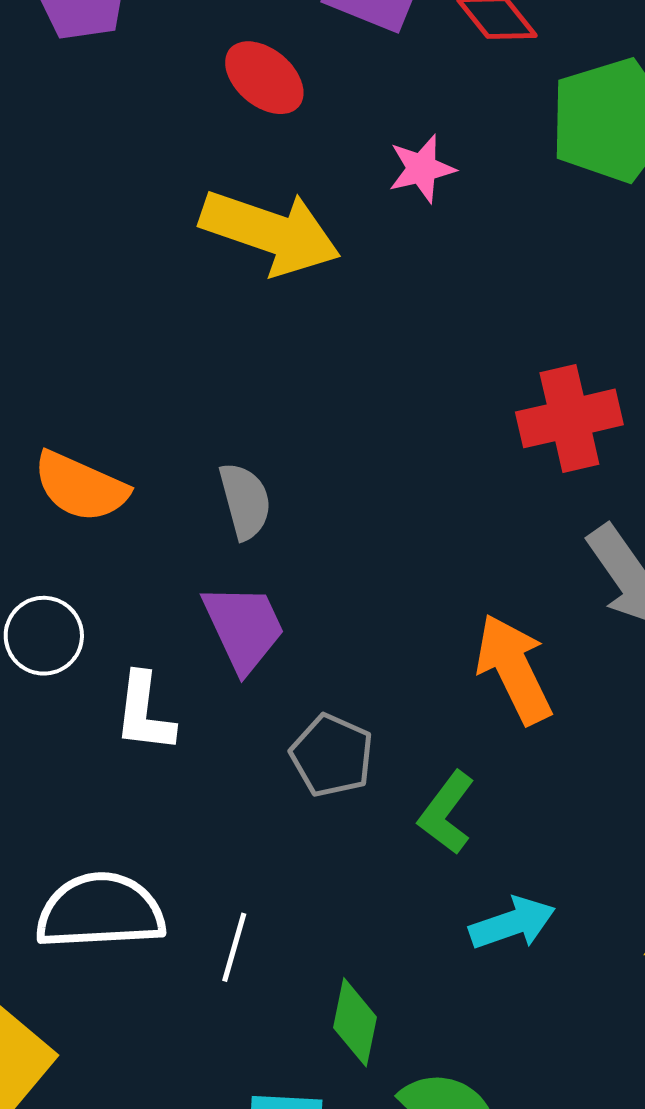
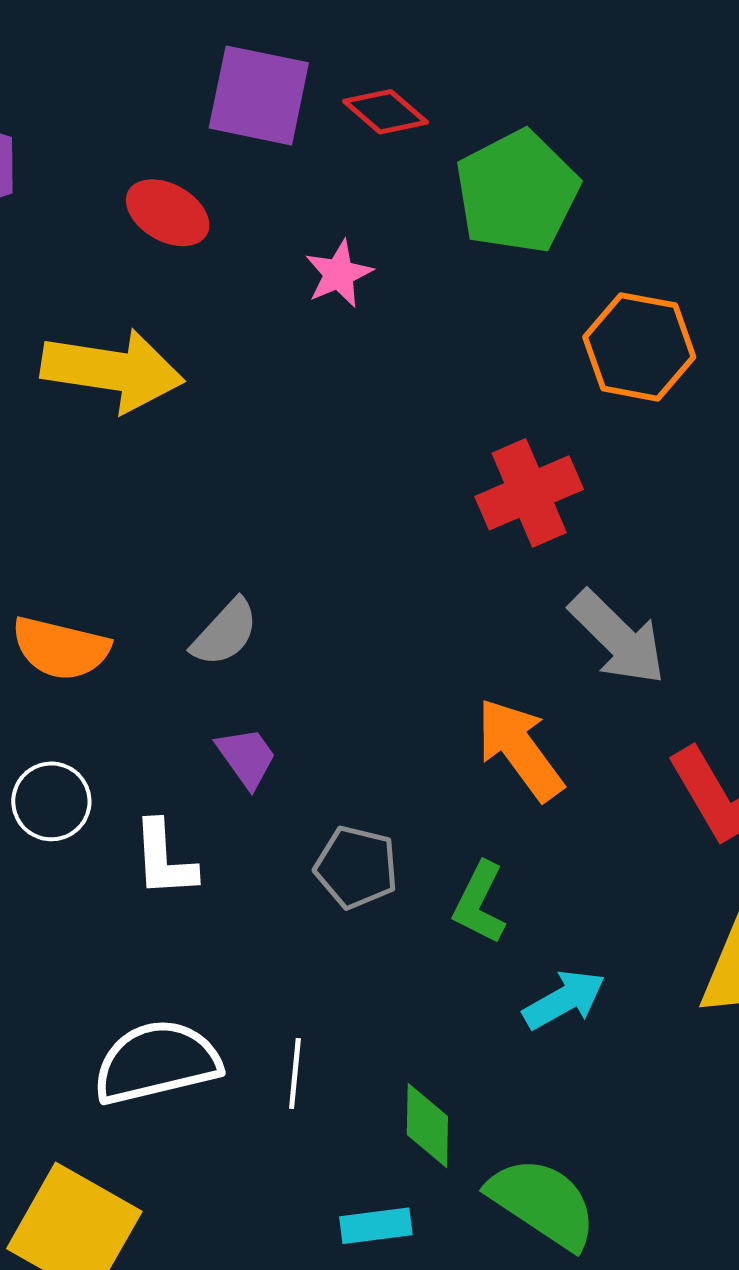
yellow arrow: (270, 232) -> (112, 370), moved
gray semicircle: (245, 501) -> (225, 633), turned 68
purple trapezoid: (244, 628) -> (247, 757), size x0.7

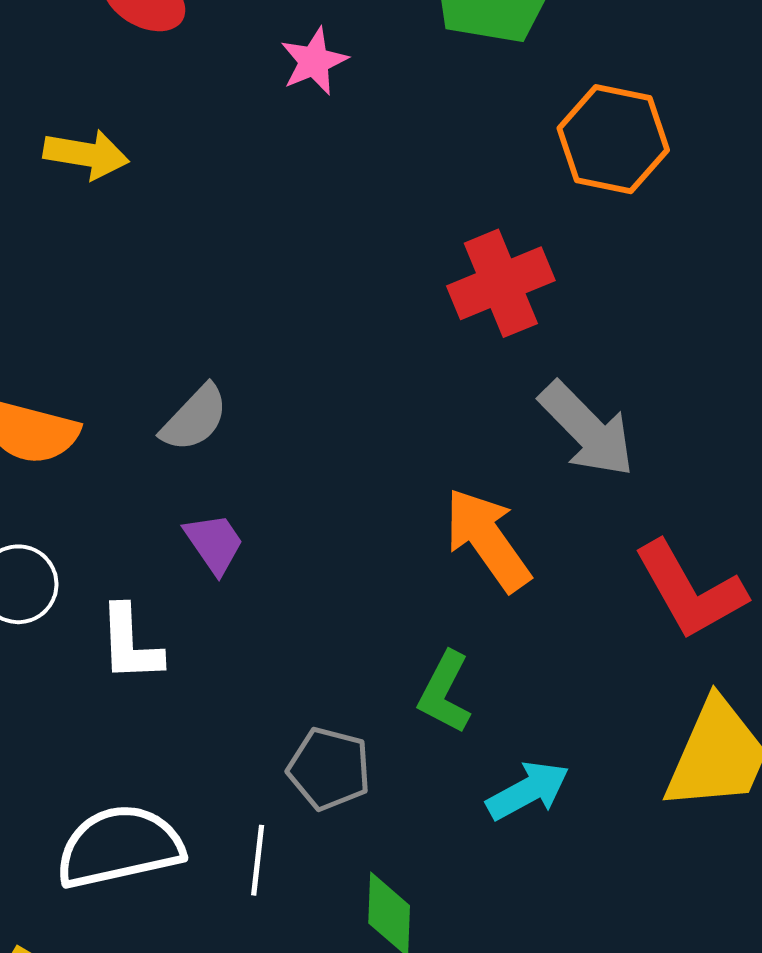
yellow arrow: (112, 370) -> (86, 154), size x0.6
gray pentagon: (356, 867) -> (329, 769), moved

